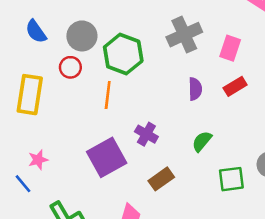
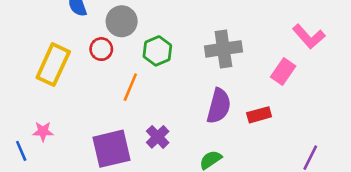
pink rectangle: (230, 48) -> (283, 72), moved
green hexagon: (123, 54) -> (157, 51), size x0.7
purple semicircle: (195, 89) -> (219, 106), size x1.5

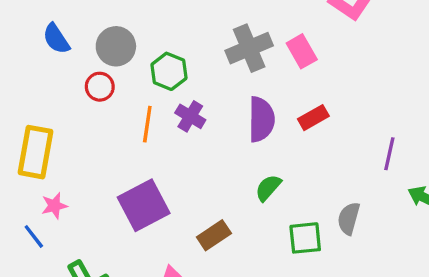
yellow rectangle: (53, 65) -> (36, 152), moved
pink rectangle: (283, 72) -> (302, 51), moved, turned -50
purple cross: (158, 137) -> (190, 116), moved

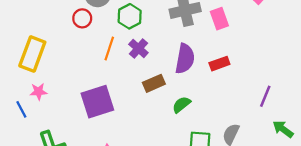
brown rectangle: (214, 235) -> (154, 83), moved

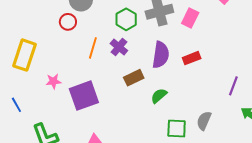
green hexagon: (130, 16) -> (126, 19), moved
pink rectangle: (219, 19) -> (190, 18), turned 48
pink star: (38, 92) -> (53, 81), moved

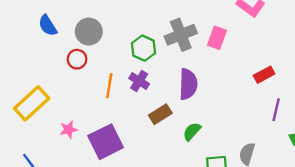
yellow rectangle: (25, 55) -> (32, 103), turned 36
red rectangle: (192, 58) -> (264, 75), moved

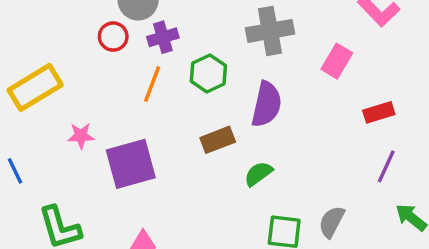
pink rectangle: (217, 38) -> (337, 61), moved
green hexagon: (143, 48) -> (208, 73), moved
purple cross: (139, 81) -> (163, 37), moved, turned 30

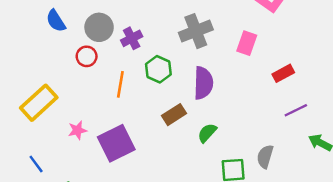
purple cross: (163, 37) -> (132, 38), moved
purple line: (386, 166) -> (296, 110), turned 50

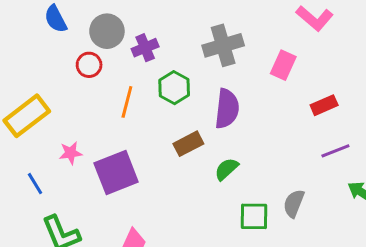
blue line: (36, 164) -> (35, 184), moved

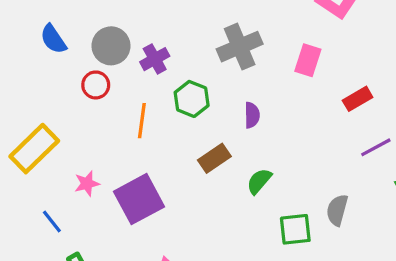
purple semicircle: (227, 109) -> (252, 115), size x0.6

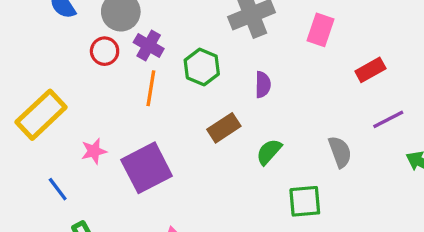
purple cross: (155, 59) -> (149, 45), moved, turned -32
gray semicircle: (337, 210) -> (340, 152), moved, turned 144

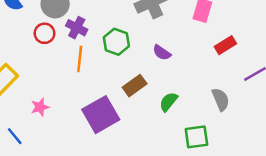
red rectangle: (370, 70) -> (225, 45), moved
purple semicircle: (263, 85) -> (162, 53), turned 126
purple square: (147, 168) -> (101, 115), moved

